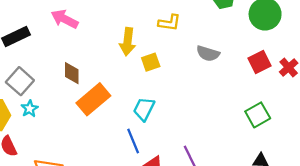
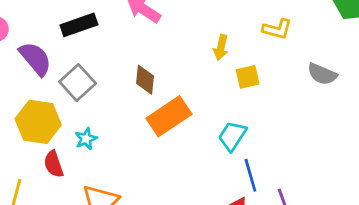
yellow arrow: (128, 42) -> (221, 47), size x0.7
cyan star: (30, 109) -> (86, 139), moved
blue line: (133, 141) -> (250, 175), moved

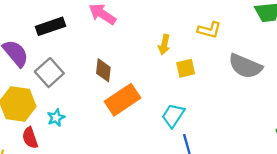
gray semicircle: (322, 74) -> (245, 66), size x1.4

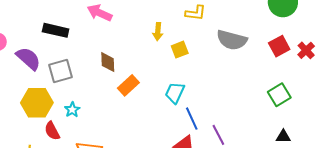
black rectangle: (51, 26) -> (56, 30), turned 40
gray square: (49, 73) -> (61, 71), turned 35
orange rectangle: (122, 100) -> (128, 85), size x0.7

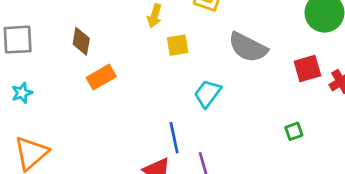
cyan trapezoid: (175, 93) -> (208, 94), moved
green square: (279, 95) -> (294, 131), size x0.6

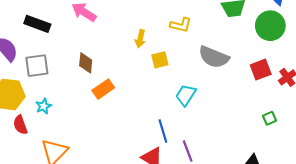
green square: (294, 131) -> (270, 118), moved

